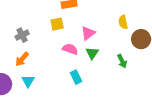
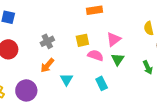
yellow square: (57, 24) -> (82, 40), moved
cyan triangle: (28, 81) -> (66, 79), moved

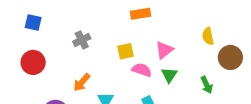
gray cross: (47, 41) -> (82, 40), moved

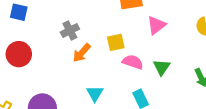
pink triangle: (164, 50) -> (156, 25), moved
orange arrow: (82, 82) -> (82, 53), moved

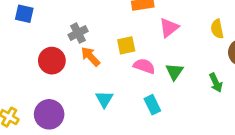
orange arrow: (82, 53) -> (90, 56), turned 96
red circle: (19, 54) -> (52, 61), moved

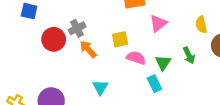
red circle: (52, 61) -> (54, 39), moved
green arrow: (216, 83) -> (189, 55), moved
cyan rectangle: (152, 105) -> (154, 84), moved

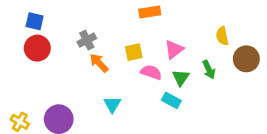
pink triangle: (158, 23) -> (174, 49), moved
red circle: (54, 39) -> (37, 48), moved
cyan rectangle: (154, 84) -> (171, 100), turned -35

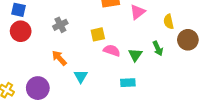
pink triangle: (174, 49) -> (137, 12), moved
orange arrow: (99, 63) -> (59, 58), moved
cyan rectangle: (171, 100) -> (128, 83), moved, turned -32

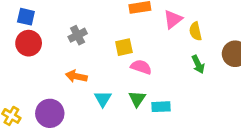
yellow semicircle: (169, 22) -> (195, 31), moved
green triangle: (135, 55) -> (137, 99), moved
orange arrow: (59, 58) -> (76, 76), turned -35

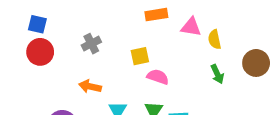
pink triangle: (173, 19) -> (191, 27), turned 48

